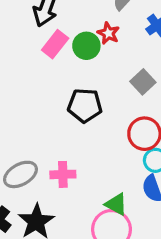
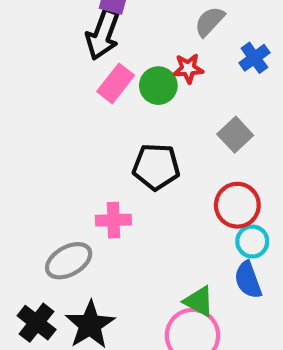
red star: (108, 33) -> (188, 68), turned -30
pink cross: (63, 174) -> (113, 220), moved

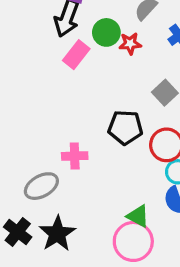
green circle: (158, 86) -> (106, 32), moved
black pentagon: (156, 167) -> (125, 127), moved

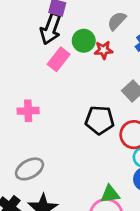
pink cross: (75, 156) -> (28, 111), moved
green triangle: (138, 216) -> (110, 194), turned -36

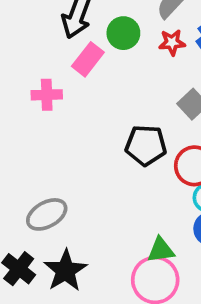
red star: (104, 50) -> (172, 42), moved
pink cross: (28, 111) -> (47, 95), moved

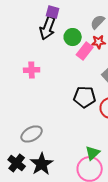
pink rectangle: (88, 59) -> (85, 51), moved
green triangle: (161, 250) -> (93, 153), turned -35

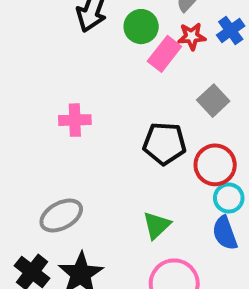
pink cross: (32, 70) -> (75, 120), moved
green triangle: (93, 153) -> (157, 225), moved

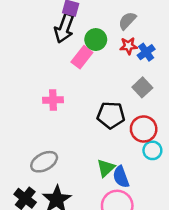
blue cross: (231, 30) -> (146, 52), moved
pink rectangle: (164, 54) -> (82, 57), moved
blue semicircle: (225, 233) -> (121, 177), moved

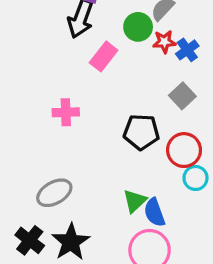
green circle: (96, 40) -> (138, 27), moved

